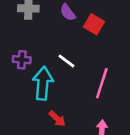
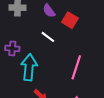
white line: (66, 61) -> (48, 37), moved

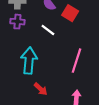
purple cross: (12, 48) -> (17, 22), moved

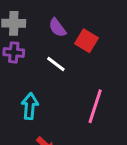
cyan arrow: (29, 61) -> (30, 106), size x0.7

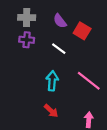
cyan arrow: (30, 106) -> (52, 81), moved
pink line: (95, 106) -> (89, 81), turned -70

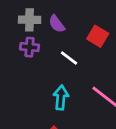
purple semicircle: (60, 21) -> (57, 24), moved

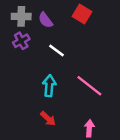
red square: (98, 36) -> (82, 14), moved
purple cross: (30, 47) -> (21, 41), turned -35

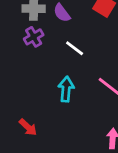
red arrow: (48, 119) -> (28, 127), moved

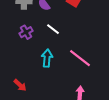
purple cross: (34, 37) -> (26, 32), moved

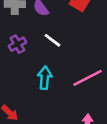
pink line: (80, 58) -> (87, 78), turned -65

